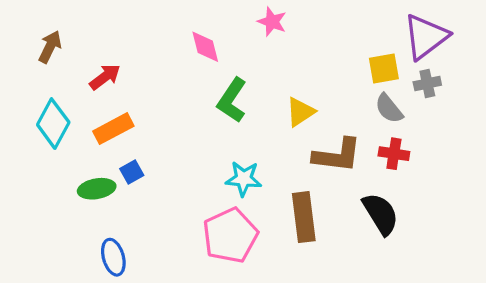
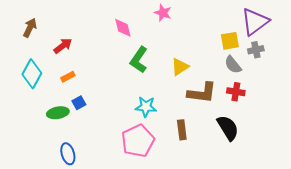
orange rectangle: (113, 129) -> (68, 77), size x0.6
brown rectangle: (304, 217) -> (182, 130), size x0.7

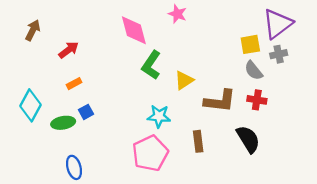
pink diamond: (123, 28) -> (134, 30), size x1.4
yellow triangle: (180, 67) -> (184, 80), moved
cyan diamond: (32, 74) -> (30, 105), moved

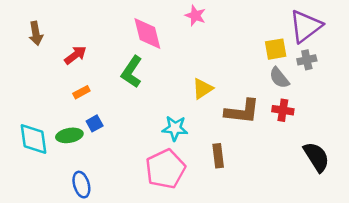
brown arrow: (33, 30) -> (36, 33), turned 144
green L-shape: (151, 65) -> (132, 72), moved
cyan diamond: (30, 105) -> (33, 139), moved, turned -36
black semicircle: (248, 139) -> (316, 157), moved

